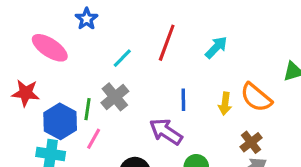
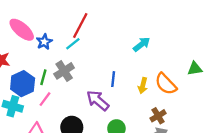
blue star: (87, 19) -> (44, 42), moved
red line: (167, 43) -> (80, 26), moved

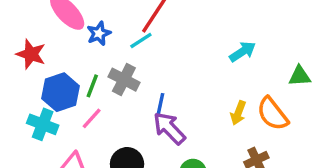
green triangle: (195, 69) -> (300, 76), moved
gray cross: (64, 71) -> (124, 80), turned -36
blue line: (113, 79) -> (160, 105), moved

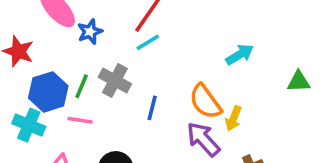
cyan line: (141, 40) -> (148, 42), moved
orange semicircle: (273, 114) -> (205, 102), moved
pink line: (92, 118) -> (80, 120), turned 55
purple arrow: (169, 128) -> (203, 139), moved

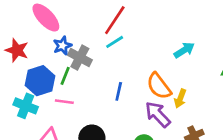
blue star: (90, 32) -> (62, 46), moved
gray cross: (115, 81) -> (80, 58), moved

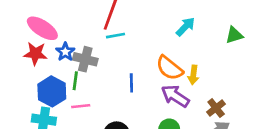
cyan line: (115, 42) -> (115, 36), turned 36
red star: (17, 50) -> (35, 54), moved

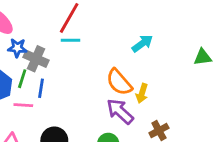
green triangle: (234, 35) -> (203, 57), moved
blue star: (65, 52) -> (17, 48), turned 30
blue line: (131, 83) -> (41, 88), moved

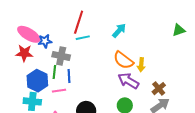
cyan arrow: (142, 43) -> (119, 31), moved
blue star: (17, 48) -> (45, 41), moved

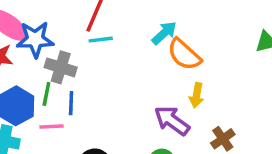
blue star: (45, 41) -> (35, 39), size x1.5
orange semicircle: (123, 60) -> (184, 54), moved

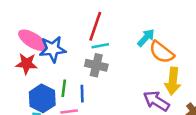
gray cross: (61, 67) -> (96, 65), moved
yellow arrow: (197, 95) -> (173, 81), size x1.5

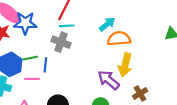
orange semicircle: (162, 52) -> (119, 39), turned 130
green line: (64, 88) -> (30, 58), turned 64

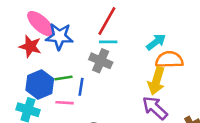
yellow arrow: (125, 65) -> (156, 81), moved

